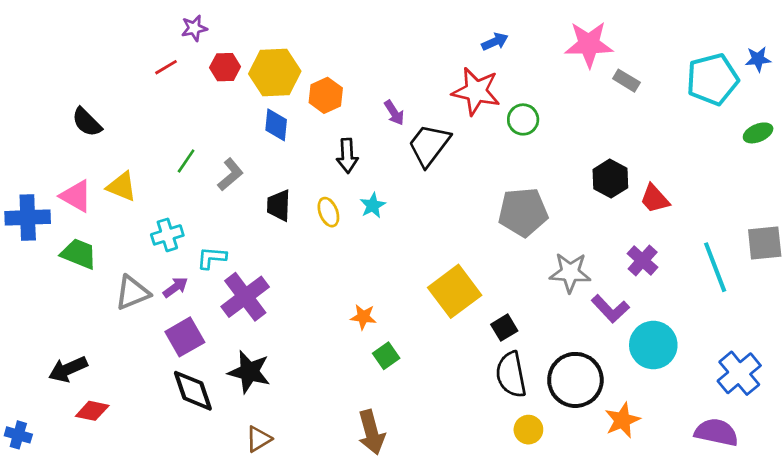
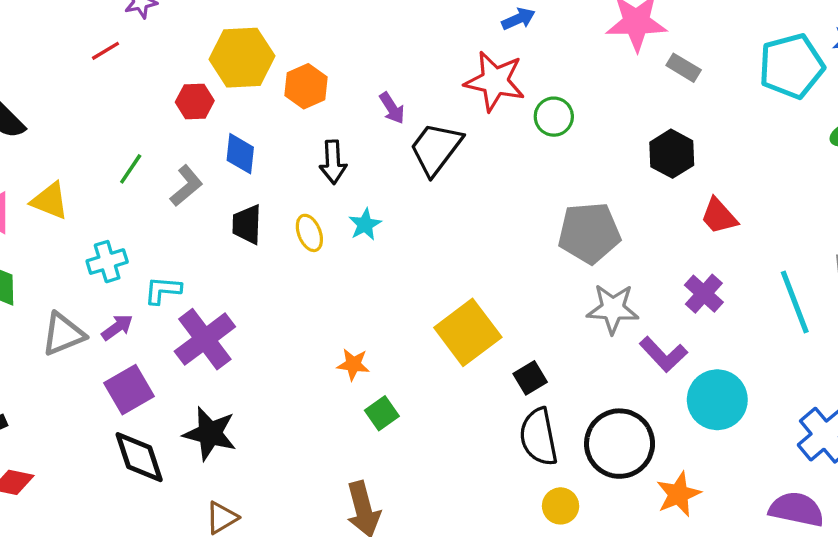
red hexagon: (225, 67) -> (195, 101), moved
blue diamond: (276, 125) -> (240, 154), moved
black hexagon: (610, 179) -> (672, 154), moved
gray pentagon: (523, 212) -> (589, 233), moved

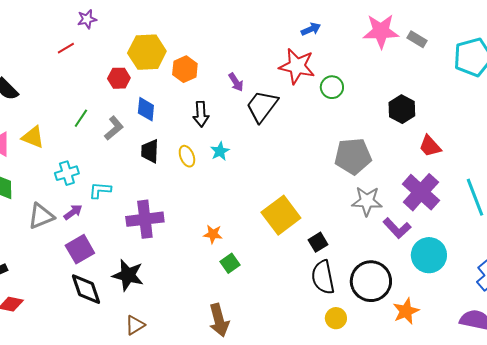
gray rectangle: (684, 68) -> (417, 39), moved
purple cross: (704, 294) -> (421, 192), size x1.6
purple cross: (205, 339) -> (145, 219), moved, turned 30

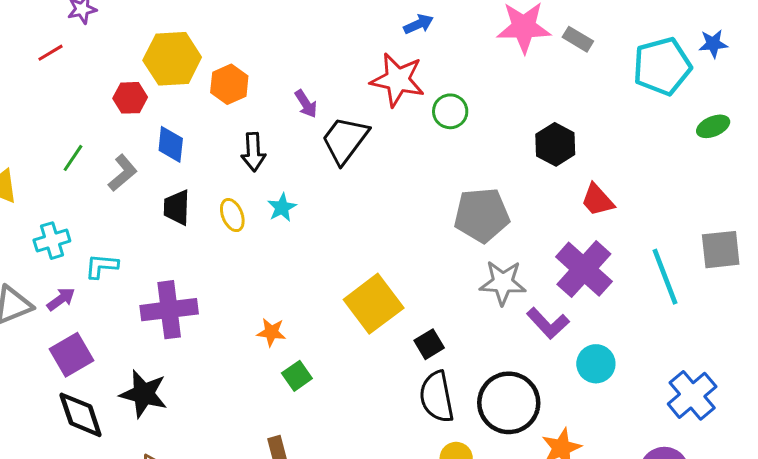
cyan circle: (429, 255) -> (596, 364), size x0.7

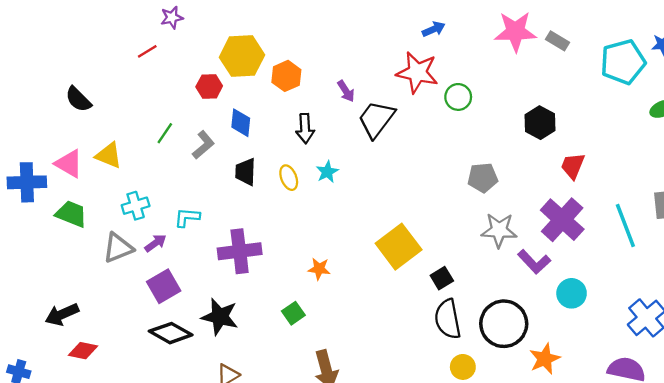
red trapezoid: (597, 200) -> (573, 166), turned 64
gray pentagon: (482, 215) -> (483, 178), size x0.7
cyan cross: (52, 241) -> (136, 206), moved
green square: (297, 376) -> (293, 313), moved
black diamond: (81, 415) -> (171, 333), turned -42

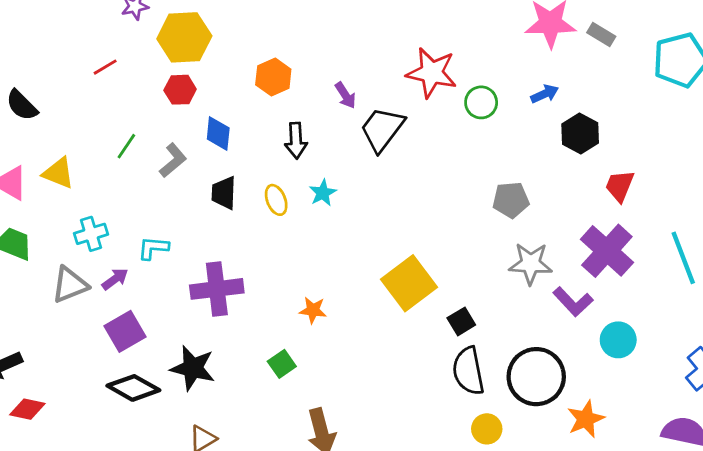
blue arrow: (434, 29) -> (545, 94), moved
red line: (147, 51) -> (105, 67), moved
yellow hexagon: (242, 56) -> (184, 37), moved

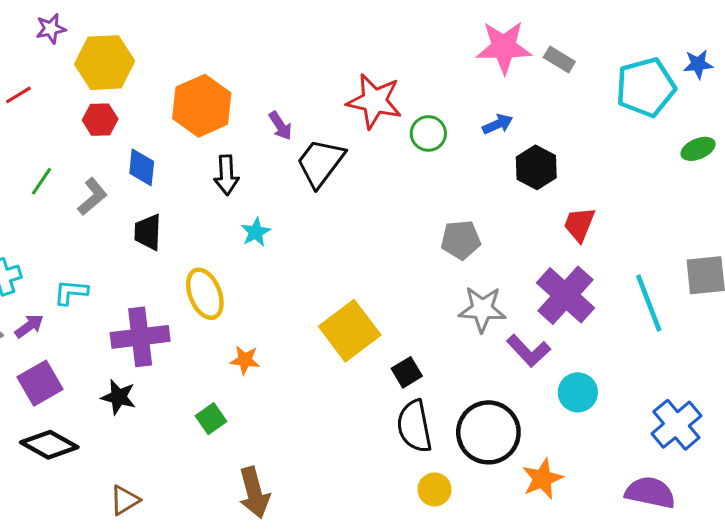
orange hexagon: (273, 77) -> (202, 106), size x1.5
yellow ellipse: (276, 200) -> (205, 294), moved, size x1.5
black star: (193, 368) -> (119, 397), moved, size x0.7

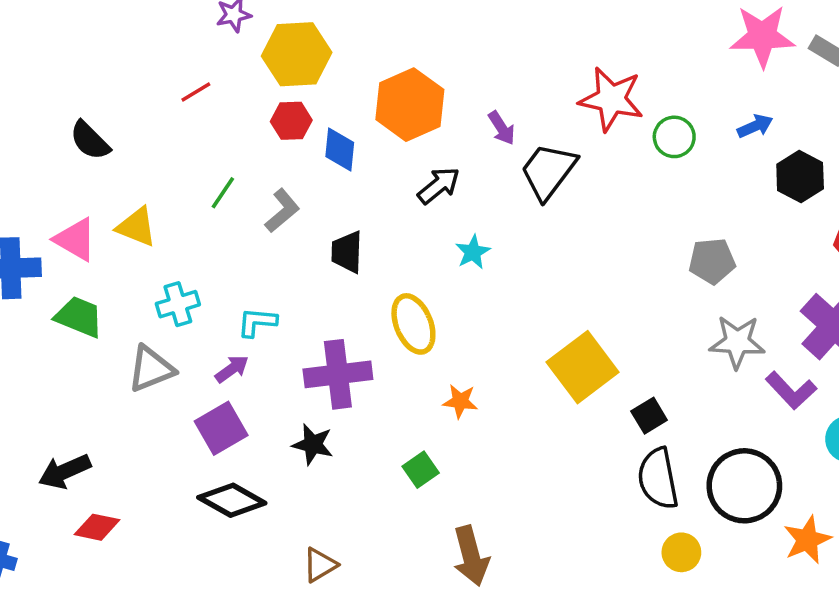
blue diamond: (142, 167) -> (340, 150), moved
black arrow: (226, 175) -> (439, 185), turned -126
purple arrow: (29, 326) -> (232, 369), moved

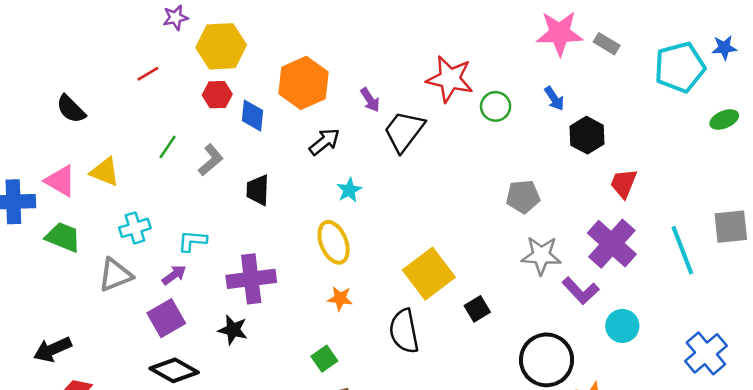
blue arrow: (755, 126) -> (554, 99), turned 80
yellow ellipse: (413, 324) -> (334, 242), moved
green square: (421, 470) -> (324, 359), moved
black semicircle: (658, 479) -> (404, 331), moved

